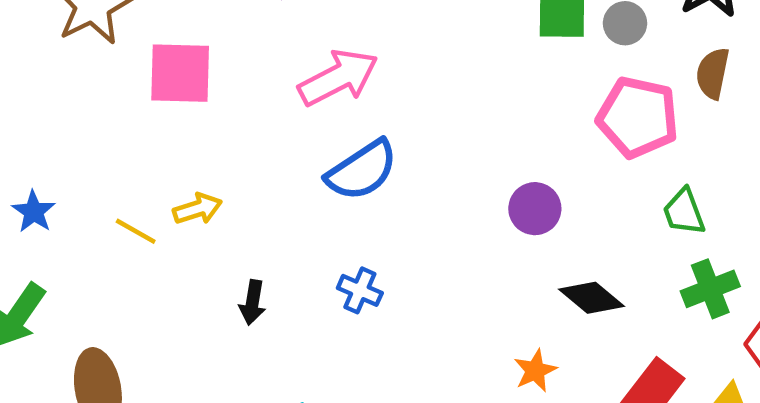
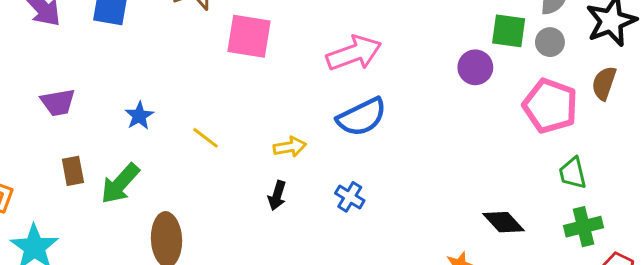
yellow arrow: (198, 209) -> (290, 147), moved
purple circle: (535, 209) -> (475, 67), moved

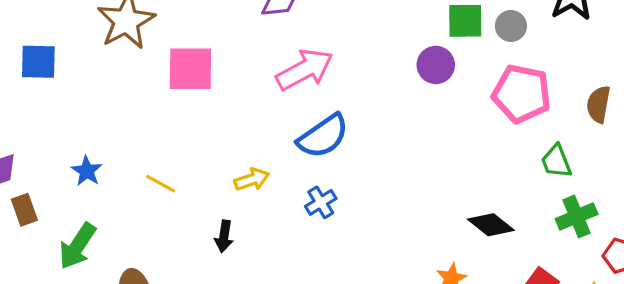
brown semicircle: (604, 83) -> (599, 104), moved
brown rectangle: (73, 171) -> (24, 210), moved
black arrow: (277, 196) -> (224, 236), moved
blue cross: (350, 197) -> (321, 202), moved, turned 36

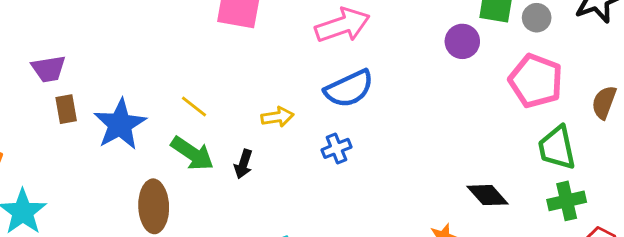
green trapezoid: (556, 161) -> (557, 148), size x1.4
blue star: (87, 171) -> (120, 124), moved, size x1.8
green arrow: (77, 246) -> (192, 153), moved, turned -99

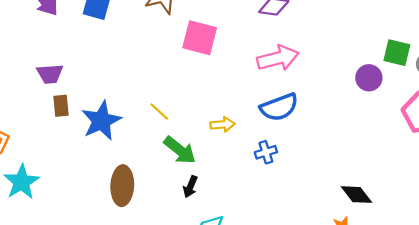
green arrow: (192, 153) -> (180, 150), moved
black arrow: (243, 164) -> (190, 187), moved
black diamond: (488, 195) -> (357, 195), moved

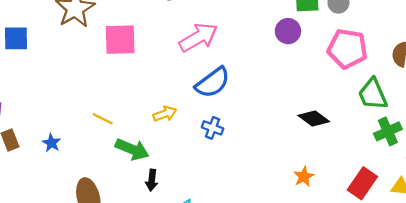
blue star: (101, 121) -> (51, 143), size x0.5
blue cross: (266, 152) -> (213, 128), turned -36
black diamond: (357, 195) -> (314, 118), moved

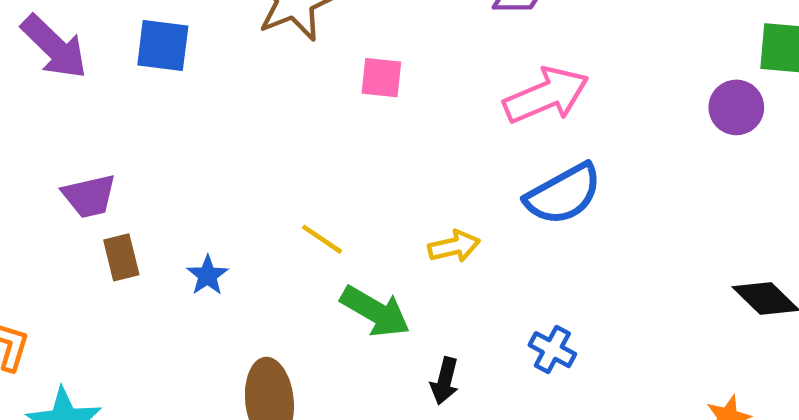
pink square: (120, 40) -> (381, 78), size x0.6
blue cross: (213, 128) -> (552, 350), moved
black arrow: (152, 180) -> (445, 381), moved

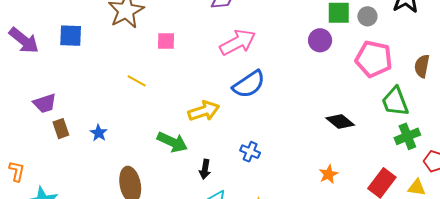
yellow line: (322, 239) -> (137, 81), moved
yellow arrow: (454, 246) -> (204, 111), size x1.4

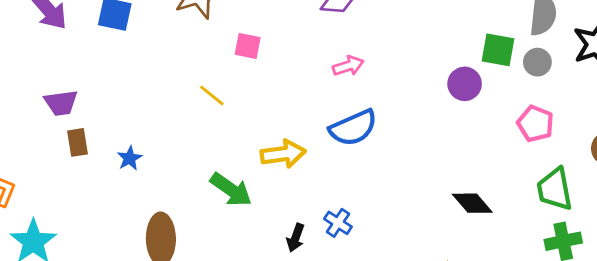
pink arrow: (238, 42) -> (348, 66), size x0.6
pink pentagon: (374, 59) -> (535, 124), size x0.7
yellow line: (137, 81) -> (212, 96), moved
black arrow: (205, 169) -> (296, 238), moved

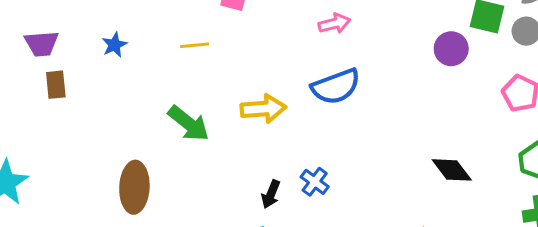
yellow line: (212, 96) -> (195, 45), turned -48
blue star: (130, 158) -> (114, 45), moved
green arrow: (231, 190) -> (189, 123), moved

